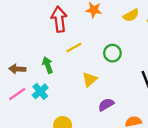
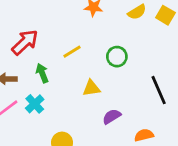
red arrow: (59, 19) -> (25, 42), moved, turned 55
yellow triangle: (90, 80) -> (91, 88), turned 35

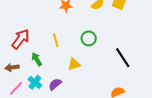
yellow line: (72, 52) -> (56, 40), turned -64
purple semicircle: (112, 116) -> (55, 84), moved

